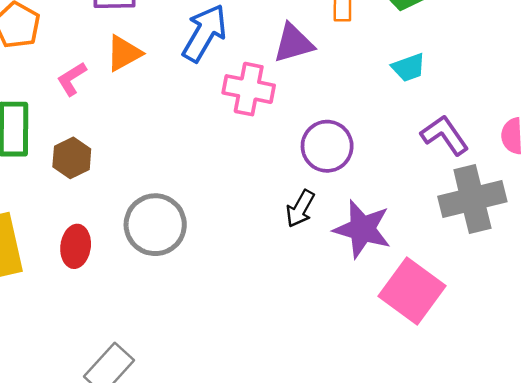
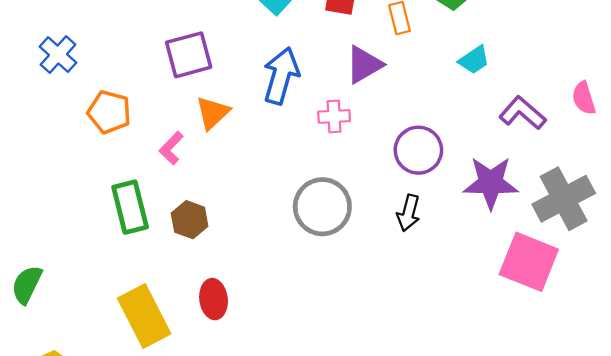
pink cross: (249, 89) -> (334, 116), size x0.7
gray cross: (472, 199) -> (564, 199), moved
gray circle: (155, 225) -> (322, 207), moved
purple star: (362, 229) -> (491, 183), moved

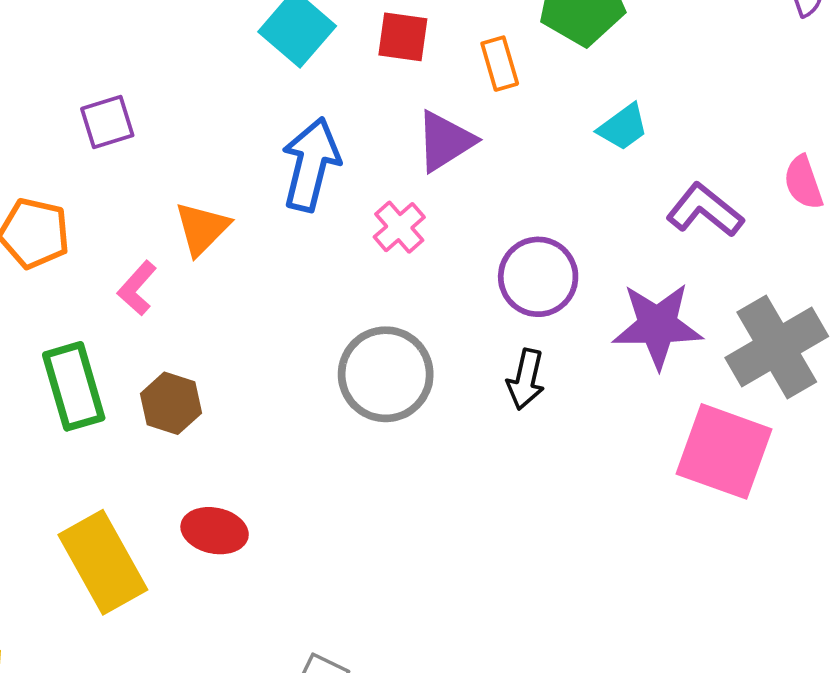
purple square: (189, 55) -> (107, 122), moved, size x0.7
pink cross: (334, 116) -> (399, 227), turned -36
red ellipse: (214, 299) -> (215, 531), turned -69

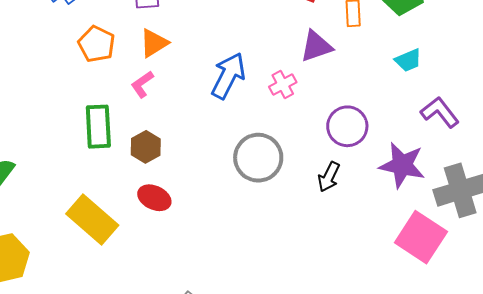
blue arrow: (311, 164) -> (228, 76), moved
orange triangle: (202, 228) -> (154, 43), moved
red ellipse: (215, 531) -> (154, 198), moved
yellow rectangle: (103, 562) -> (92, 219), turned -33

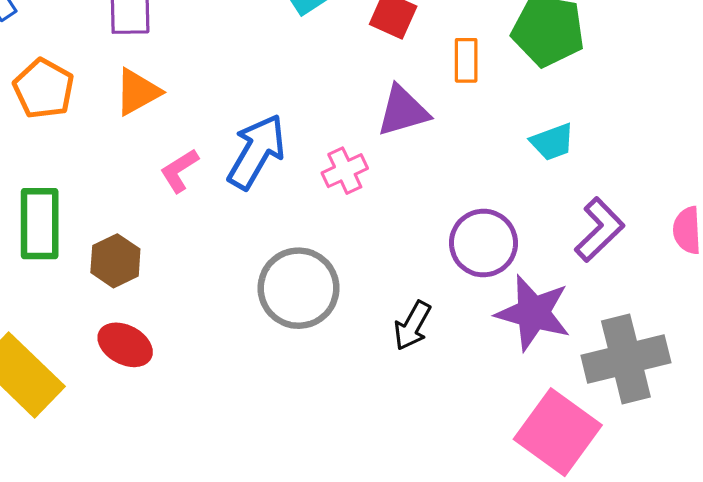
pink L-shape: (142, 84) -> (179, 171), moved
purple L-shape: (440, 112) -> (599, 230), turned 81
purple circle: (347, 126) -> (483, 243), moved

